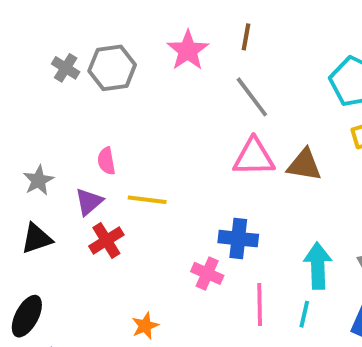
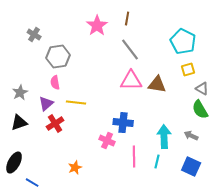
gray hexagon: (112, 68) -> (58, 57), moved

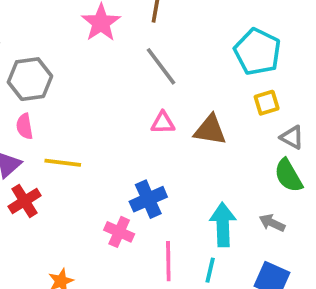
pink triangle: (131, 81) -> (163, 123), size x0.6
blue cross: (123, 123) -> (148, 199), turned -30

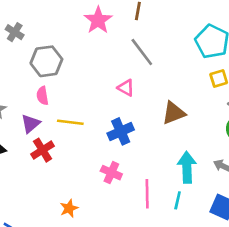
pink triangle: (163, 123) -> (126, 88), moved, turned 30
brown triangle: (210, 130) -> (174, 113), moved, turned -30
blue cross: (148, 199) -> (121, 131), moved

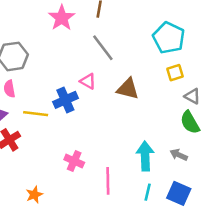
brown triangle: (174, 113) -> (128, 89), moved, turned 35
blue cross: (121, 131) -> (65, 100), moved
cyan line: (178, 200) -> (148, 192), moved

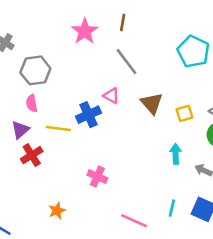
yellow square: (175, 73) -> (184, 113), moved
brown triangle: (128, 89) -> (152, 103), turned 35
cyan arrow: (145, 156) -> (176, 154), moved, size x0.7
pink line: (108, 181) -> (134, 221), moved, turned -65

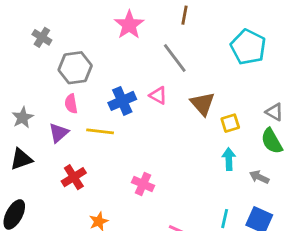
brown line: (123, 22) -> (185, 15), moved
yellow square: (184, 113) -> (230, 123), moved
blue cross: (89, 115) -> (122, 101), moved
red cross: (32, 155) -> (74, 177), moved

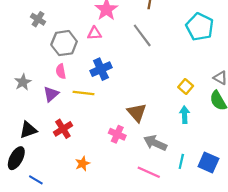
pink triangle: (158, 95) -> (94, 33), moved, turned -32
brown triangle: (203, 104) -> (137, 113), moved
yellow square: (230, 123) -> (186, 86), turned -32
black triangle: (21, 159) -> (28, 130), moved
gray arrow: (259, 177) -> (155, 143), moved, size x1.5

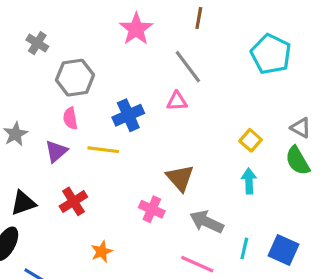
pink triangle: (94, 33) -> (177, 101), moved

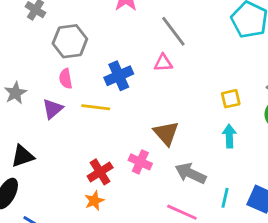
yellow square: (251, 140) -> (231, 99), turned 36
red cross: (73, 201) -> (100, 172), moved

